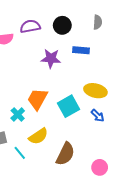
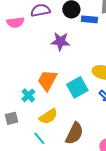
blue rectangle: (81, 50) -> (89, 19), moved
cyan line: (20, 153) -> (39, 138), moved

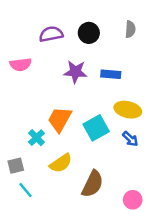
blue rectangle: (89, 19) -> (111, 74), moved
pink semicircle: (15, 22) -> (21, 65), moved
cyan line: (39, 138) -> (25, 190), moved

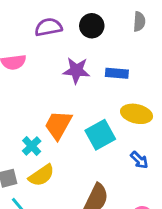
blue arrow: (130, 139) -> (139, 160), moved
yellow semicircle: (61, 163) -> (41, 175), moved

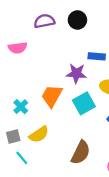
purple star: (76, 70) -> (76, 73), moved
cyan cross: (32, 146) -> (21, 107), moved

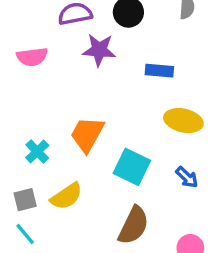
purple star: (76, 73) -> (99, 50), moved
cyan square: (84, 103) -> (132, 167), moved, turned -35
cyan line: (22, 158) -> (25, 234), moved

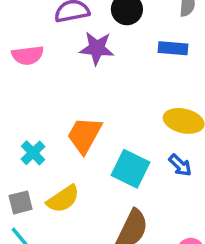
blue rectangle: (159, 71) -> (173, 48), moved
blue arrow: (187, 177) -> (180, 165), moved

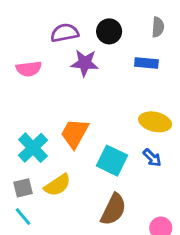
cyan cross: (33, 153) -> (33, 148), size x1.5

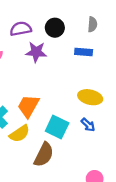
yellow semicircle: (57, 185) -> (20, 134), moved
brown semicircle: (113, 209) -> (44, 155), moved

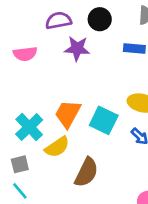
cyan square: (57, 127) -> (104, 120), moved

